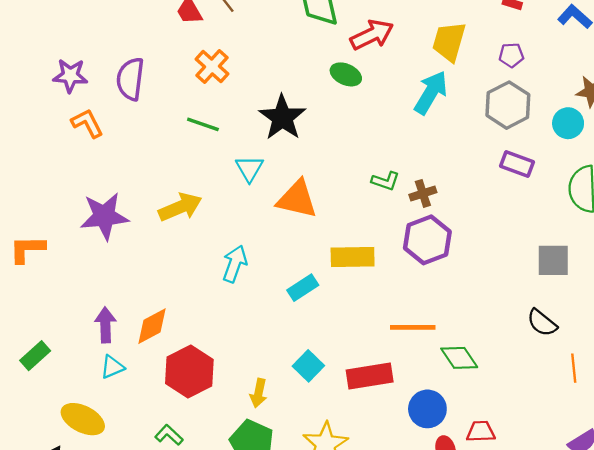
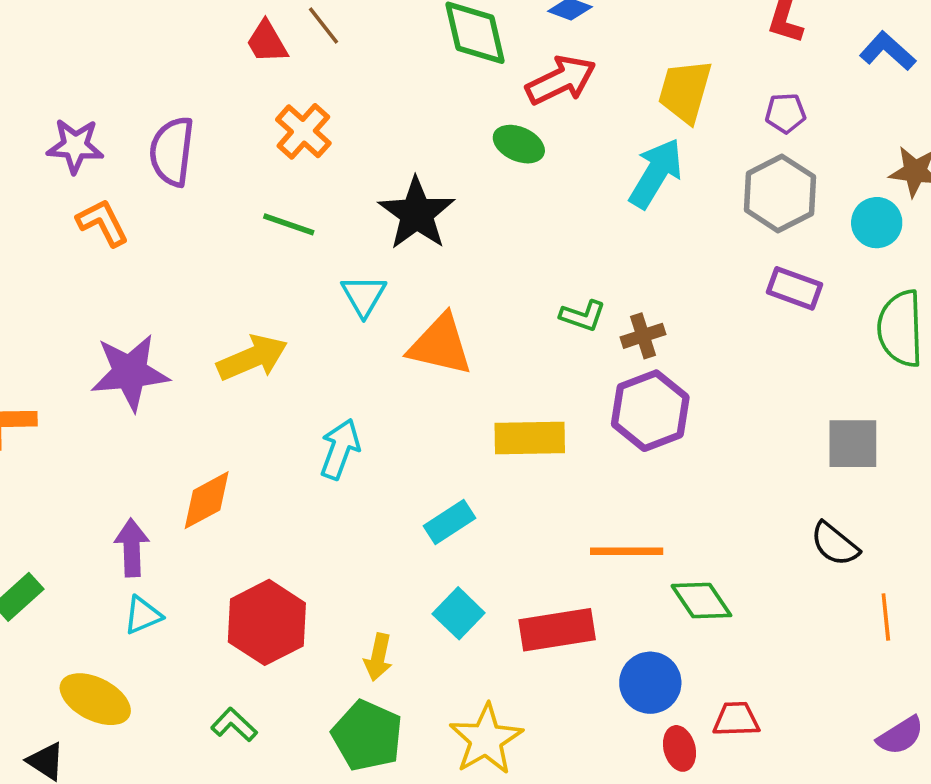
cyan rectangle: (303, 288) -> (449, 522), moved
orange diamond: (152, 326) -> (207, 500), moved

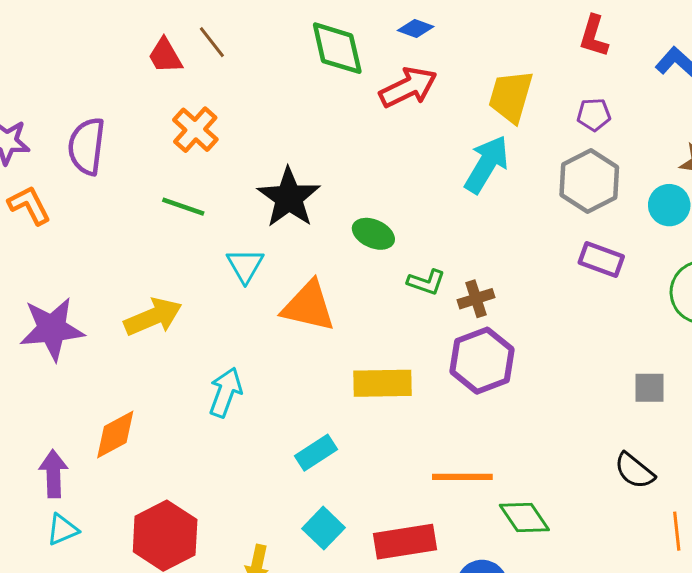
green ellipse: (519, 144) -> (373, 234), moved
gray square: (853, 444) -> (650, 388), size x0.7

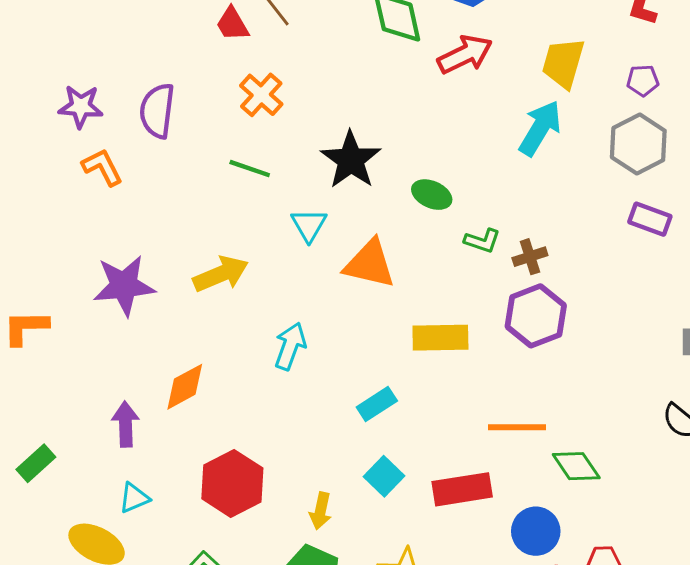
cyan triangle: (62, 530) -> (134, 498), moved

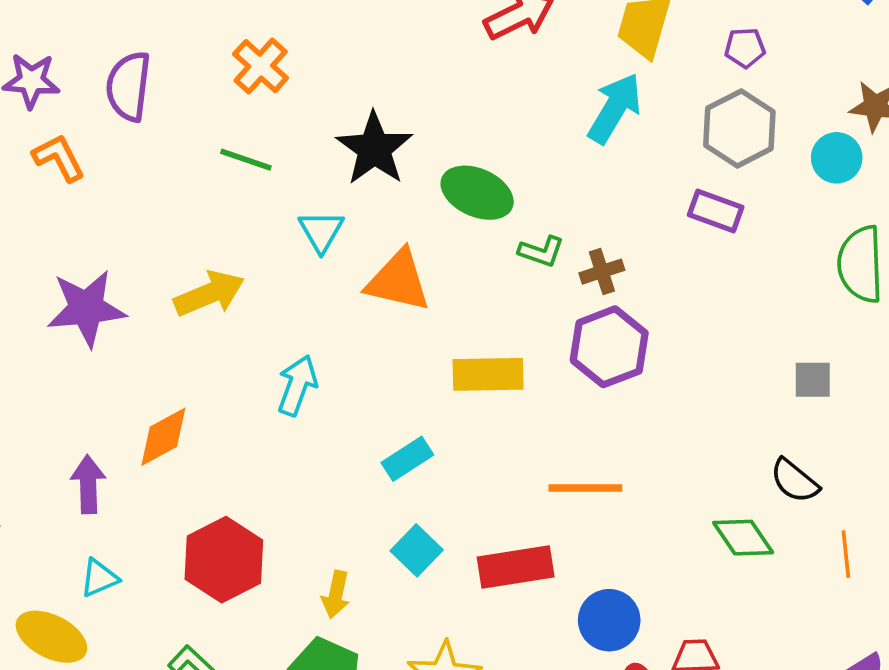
green ellipse: (432, 195) -> (477, 193), size x1.4
purple rectangle: (650, 219) -> (716, 211), moved
green diamond: (576, 466) -> (743, 538), moved

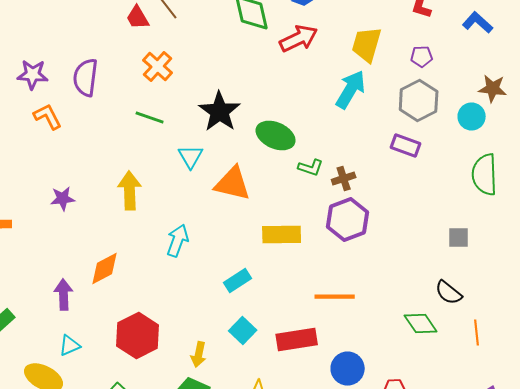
yellow arrow: (209, 294) -> (130, 190), turned -69
purple star: (86, 308) -> (63, 198), size x0.6

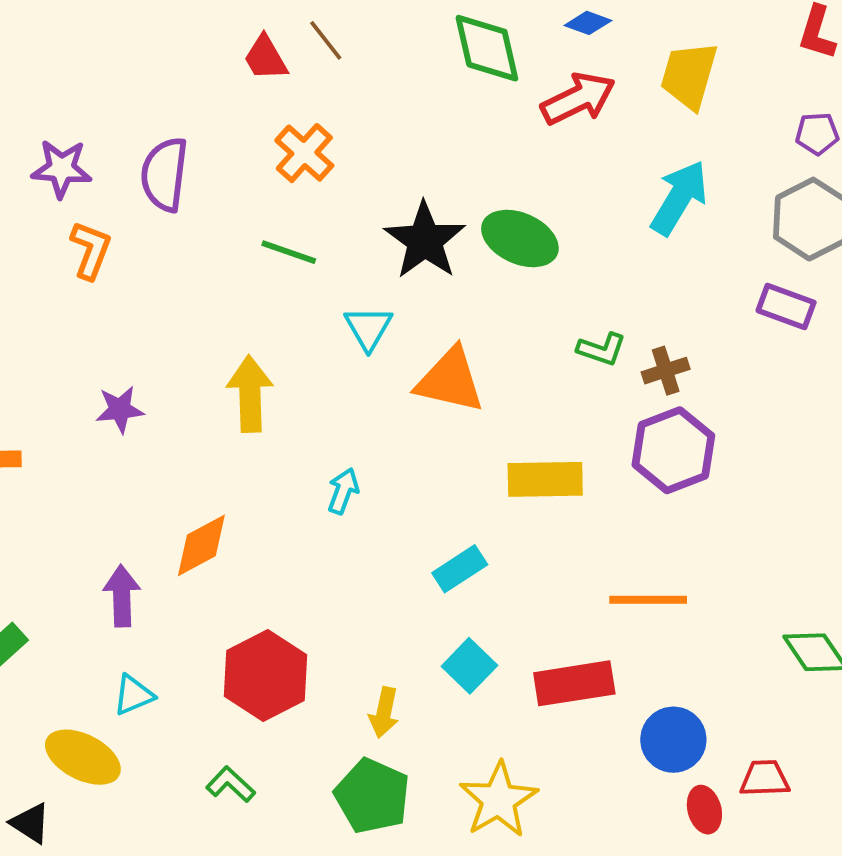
yellow trapezoid: (367, 44) -> (689, 75), moved
orange L-shape: (48, 116) -> (91, 250), turned 48
green ellipse: (276, 136) -> (520, 238), moved
cyan arrow: (178, 240) -> (343, 491), size x0.7

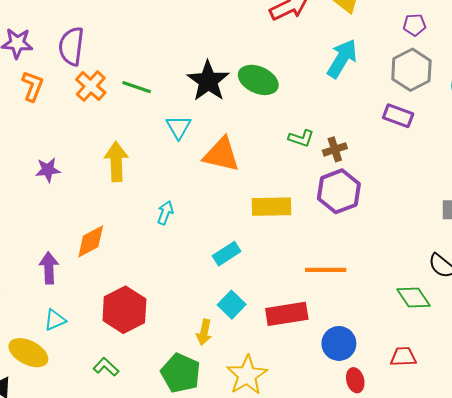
orange cross: (304, 153) -> (91, 86), moved
yellow arrow: (384, 712) -> (204, 332), moved
red trapezoid: (765, 778) -> (403, 357), moved

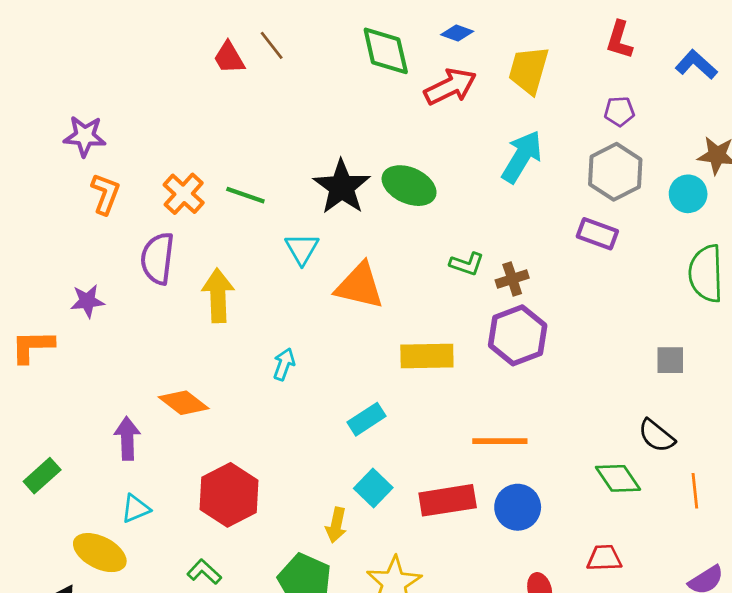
purple semicircle: (71, 46) -> (158, 258), moved
purple star: (48, 170) -> (87, 301), moved
orange diamond: (91, 241) -> (184, 403), turned 66
blue circle: (339, 343) -> (518, 507), moved

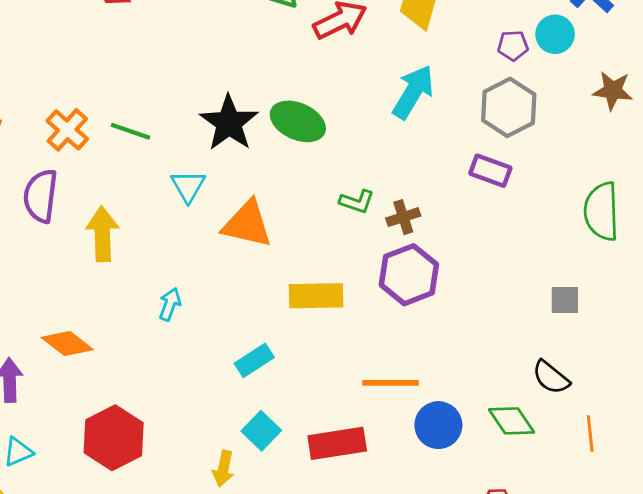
cyan circle: (688, 194) -> (555, 34), moved
blue circle: (518, 507) -> (438, 425), moved

